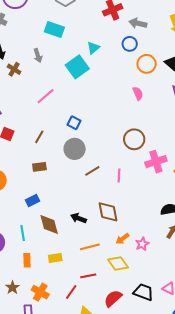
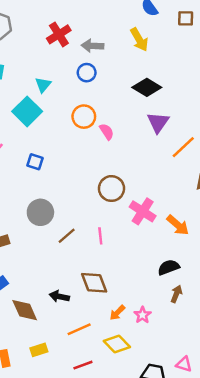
orange circle: (147, 64) -> (84, 117), moved
blue square: (74, 123) -> (35, 162), moved
pink cross: (156, 162) -> (143, 211), turned -30

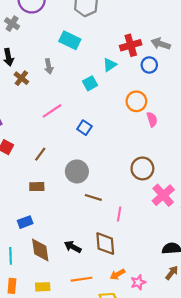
red cross: (59, 34) -> (131, 45), moved
cyan square: (27, 111) -> (90, 83), size x0.6
brown line: (67, 236) -> (93, 197), turned 42
pink line: (100, 236) -> (119, 214), moved

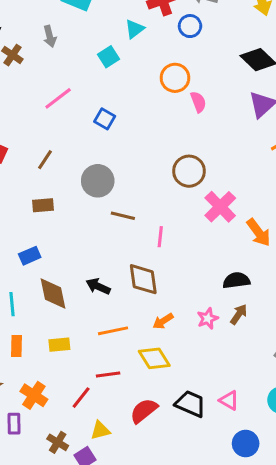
pink star: (138, 282) -> (208, 318), moved

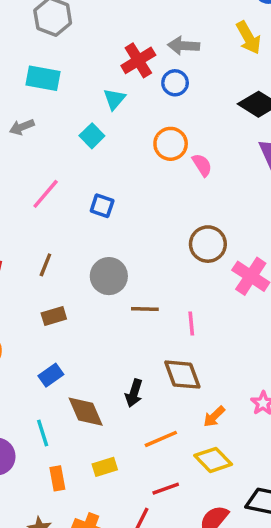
gray arrow: (50, 36) -> (22, 127), turned 95
black arrow: (98, 286) -> (134, 393), turned -85

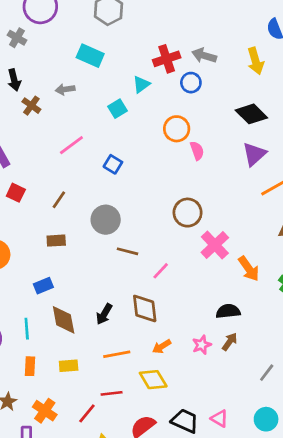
pink line: (191, 324) -> (161, 271), turned 36

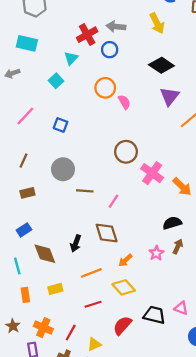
red line: (87, 413) -> (71, 333), moved

